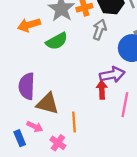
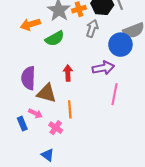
red arrow: (102, 90) -> (68, 73), moved

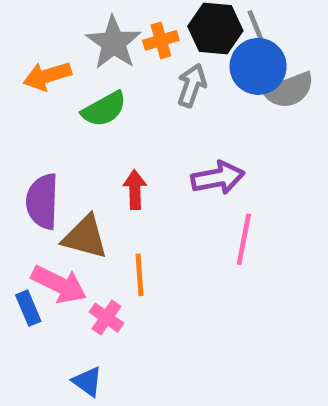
blue circle: (120, 45) -> (258, 66), moved
pink arrow: (35, 113) -> (59, 284), size x1.6

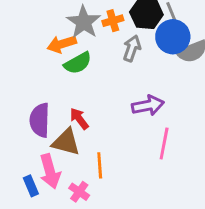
orange arrow: (47, 76) -> (62, 44), moved
red arrow: (135, 190) -> (79, 119), moved, turned -35
pink arrow: (59, 284) -> (50, 171), turned 48

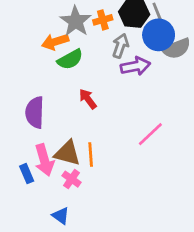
purple arrow: (148, 105) -> (135, 66), moved
red arrow: (79, 119) -> (88, 99), moved
brown triangle: (66, 142) -> (67, 153), moved
pink line: (164, 144) -> (150, 134), turned 36

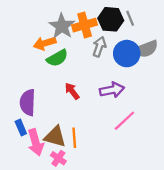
orange cross: (103, 20) -> (85, 25), size x1.5
blue circle: (159, 35) -> (127, 54), moved
purple arrow: (135, 66) -> (112, 90), moved
blue rectangle: (27, 174) -> (21, 128), moved

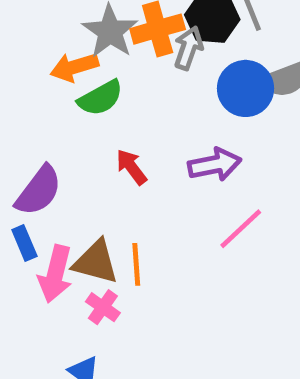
gray arrow: (99, 47) -> (188, 48), moved
purple semicircle: (28, 102) -> (39, 191), turned -145
pink arrow: (36, 142) -> (55, 274), turned 30

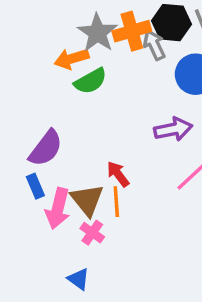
gray arrow: (188, 48) -> (154, 45), turned -44
red arrow: (131, 167) -> (118, 174), moved
brown triangle: (96, 262) -> (87, 200), turned 36

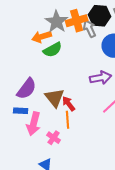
blue rectangle: (35, 186) -> (21, 111), turned -64
brown triangle: (87, 200) -> (55, 98), moved

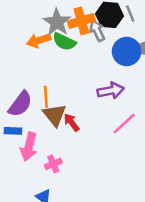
green semicircle: (53, 50) -> (64, 42), moved, turned 54
orange line: (68, 120) -> (46, 97), moved
pink cross: (54, 138) -> (53, 164), turned 32

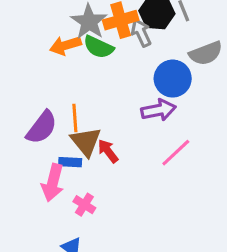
blue circle: (127, 51) -> (173, 79), moved
blue rectangle: (13, 131) -> (70, 162), moved
pink cross: (53, 164) -> (84, 205), turned -35

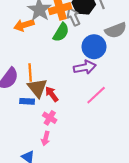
green semicircle: (99, 47) -> (61, 32), moved, turned -84
pink arrow: (53, 183) -> (46, 138), moved, size x0.6
pink cross: (84, 205) -> (50, 118), moved

